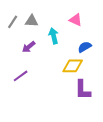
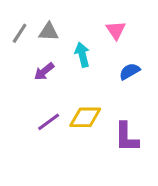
pink triangle: (76, 20) -> (116, 30), turned 32
yellow diamond: (73, 66) -> (85, 117), moved
purple line: (21, 76) -> (49, 122), moved

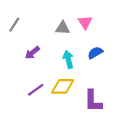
gray triangle: (49, 32) -> (63, 28), moved
cyan arrow: (82, 55) -> (68, 59), moved

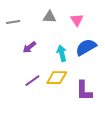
gray line: (14, 25) -> (13, 22), turned 48
gray triangle: (63, 28) -> (50, 17), moved
blue semicircle: (95, 53) -> (86, 47), size x1.5

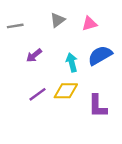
gray triangle: (50, 17) -> (58, 20), turned -40
pink triangle: (77, 20) -> (89, 24), turned 48

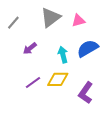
gray triangle: (58, 20) -> (51, 17), size x1.5
gray line: (15, 26) -> (13, 23), turned -40
purple L-shape: (98, 106) -> (86, 93), turned 35

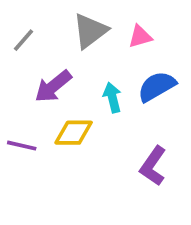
purple arrow: (30, 48) -> (53, 86), size x1.5
yellow diamond: (58, 79) -> (74, 133), moved
purple line: (33, 83) -> (22, 146), moved, turned 49

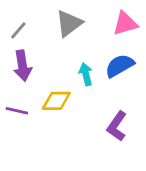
pink triangle: (140, 36) -> (125, 23), moved, size x1.4
purple arrow: (53, 86) -> (23, 66), moved, turned -60

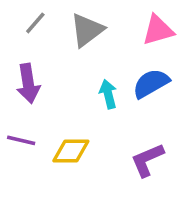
gray line: (18, 30) -> (35, 23), moved
yellow diamond: (56, 101) -> (71, 151), moved
purple L-shape: (117, 126) -> (147, 160), turned 32

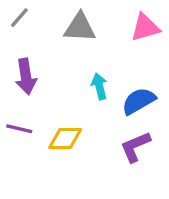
gray line: (35, 23) -> (19, 18), moved
gray triangle: (87, 30) -> (80, 27), turned 40
blue semicircle: (151, 83) -> (139, 101), moved

